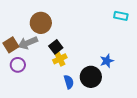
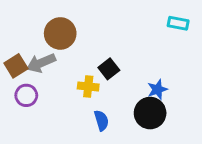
black square: (56, 47) -> (109, 69), moved
yellow cross: (60, 59) -> (88, 87), turned 32
black circle: (91, 77) -> (150, 113), moved

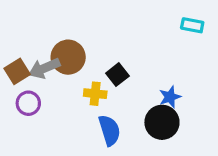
brown circle: (60, 33) -> (68, 57), moved
blue semicircle: (101, 120) -> (109, 130), size x1.4

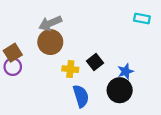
gray arrow: (44, 68) -> (50, 23), moved
black square: (117, 75) -> (95, 62), moved
purple circle: (28, 103) -> (13, 67), moved

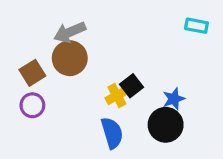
brown square: (13, 53) -> (32, 73), moved
purple circle: (13, 67) -> (32, 105), moved
yellow cross: (70, 69) -> (117, 96), moved, turned -35

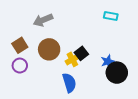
cyan rectangle: (196, 26) -> (111, 16), moved
brown circle: (70, 58) -> (49, 49), moved
black circle: (166, 125) -> (117, 73), moved

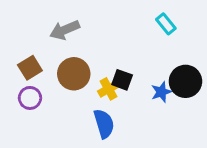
cyan rectangle: (111, 16) -> (166, 24), turned 40
black square: (81, 53) -> (122, 80), turned -32
black circle: (117, 73) -> (185, 81), moved

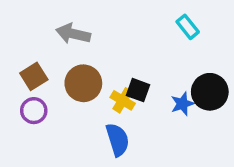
gray arrow: (65, 30) -> (73, 34), turned 36
yellow cross: (108, 89) -> (123, 100), turned -30

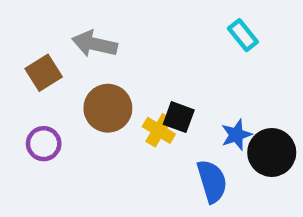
brown square: (34, 76) -> (44, 73), moved
black circle: (210, 92) -> (272, 152), moved
blue semicircle: (118, 140) -> (212, 181), moved

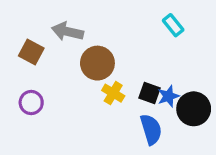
brown square: (44, 73) -> (31, 52), turned -30
brown circle: (108, 108) -> (97, 63), moved
black square: (179, 117) -> (149, 93), moved

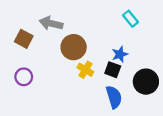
blue star: (168, 96) -> (120, 54), moved

